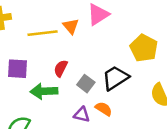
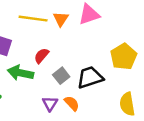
purple triangle: (82, 115) -> (50, 104), turned 35

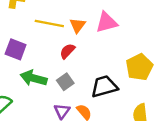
red semicircle: (41, 56) -> (67, 51), moved
gray square: (61, 76) -> (65, 82), moved

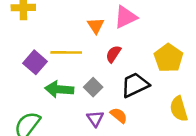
yellow line: (49, 24) -> (66, 52), moved
purple square: (16, 49) -> (35, 62), turned 30
red semicircle: (67, 51) -> (113, 54), moved

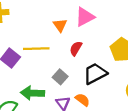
green arrow: (59, 89) -> (32, 93), moved

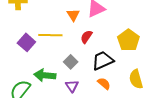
orange semicircle: (82, 100) -> (104, 84), moved

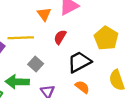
gray square: (71, 62) -> (36, 64), moved

